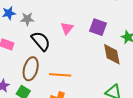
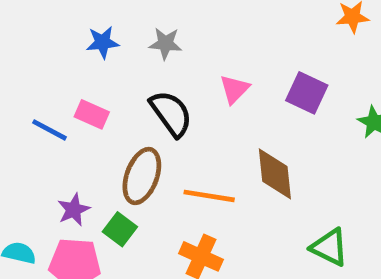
gray star: (27, 19) -> (165, 43), moved
brown diamond: (112, 54) -> (275, 174), moved

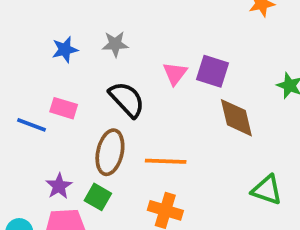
purple square: (307, 93) -> (212, 71), moved
brown diamond: (275, 174) -> (236, 118), moved

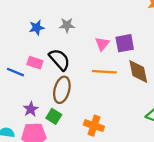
purple square: (212, 71) -> (125, 43), turned -30
black semicircle: (127, 99) -> (59, 60), moved
orange line: (166, 161) -> (104, 72), moved

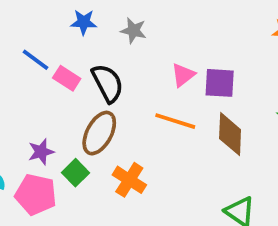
blue line: (15, 72) -> (36, 60), moved
orange cross: (94, 126) -> (129, 180), moved

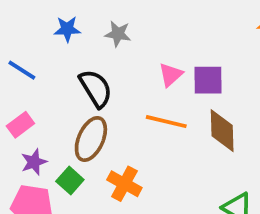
pink rectangle: (67, 78) -> (20, 125), moved, turned -65

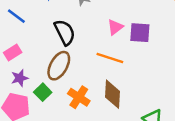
brown diamond: (222, 131) -> (112, 94), moved

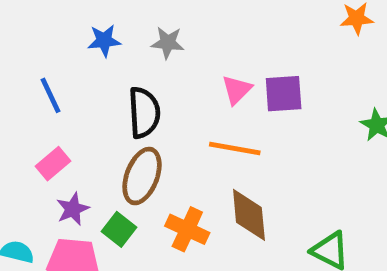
blue line: (16, 16) -> (51, 95), turned 36
black semicircle: (65, 32) -> (144, 113), turned 32

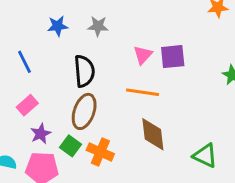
orange cross: (187, 229) -> (100, 152), moved

